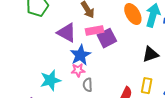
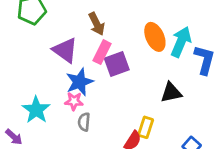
pink rectangle: (94, 30) -> (102, 52), turned -60
cyan star: (50, 80) -> (36, 110), turned -30
yellow rectangle: (147, 86) -> (146, 127), moved

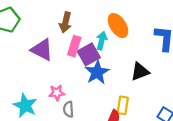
brown arrow: (97, 24) -> (65, 22), turned 48
cyan arrow: (181, 42) -> (102, 41), moved, size x0.7
blue star: (80, 82) -> (97, 72), moved

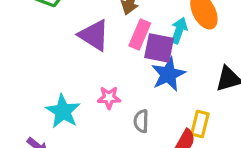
purple square: (89, 54) -> (159, 48), turned 35
gray semicircle: (68, 109) -> (141, 121), moved

